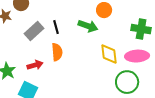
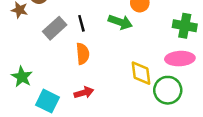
yellow diamond: (109, 54) -> (141, 73), moved
red arrow: (35, 65) -> (84, 93), moved

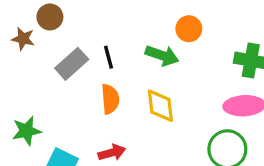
yellow diamond: (141, 73) -> (160, 106), moved
green star: (22, 77) -> (26, 131), turned 30

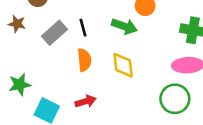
brown star: (23, 39) -> (17, 24), moved

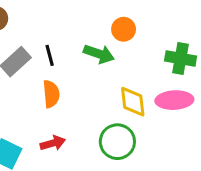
yellow diamond: (123, 65) -> (133, 102), moved
green circle: (175, 99) -> (117, 142), moved

